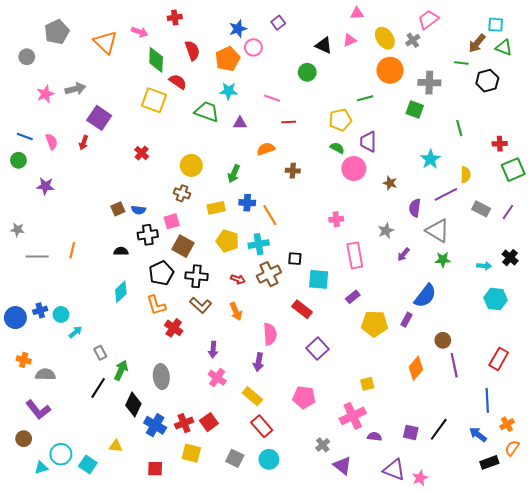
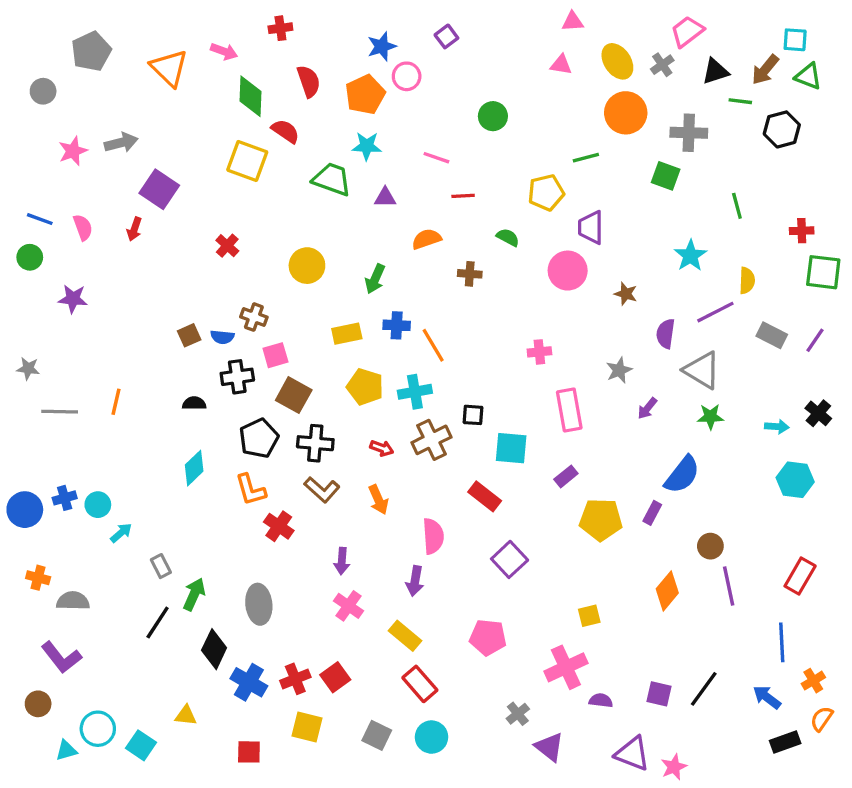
pink triangle: (350, 40) -> (561, 65), turned 32
black triangle: (324, 45) -> (715, 71), moved, turned -42
green semicircle: (337, 148) -> (508, 237), moved
green square: (513, 170) -> (823, 272), turned 30
brown cross: (182, 193) -> (254, 317), moved

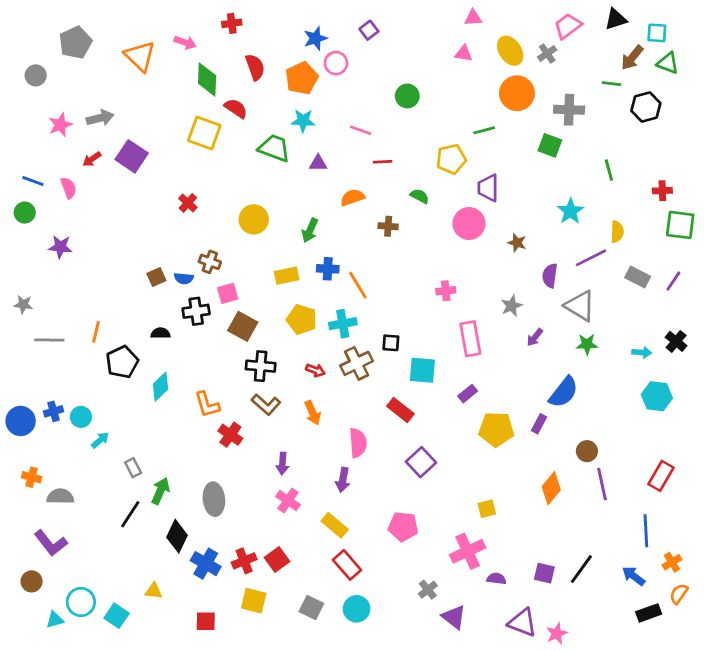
black triangle: (715, 71) -> (616, 19), moved
red arrow: (134, 229) -> (92, 159), moved, turned 36
black pentagon: (259, 438) -> (122, 362), moved

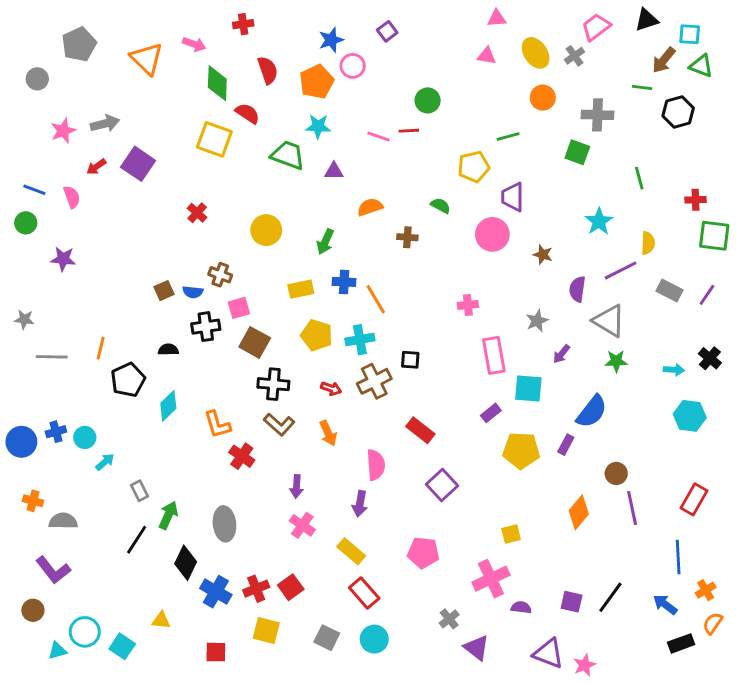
orange circle: (517, 93) -> (543, 98), size x0.7
red line: (383, 162) -> (409, 131), moved
cyan square: (422, 370) -> (528, 388), moved

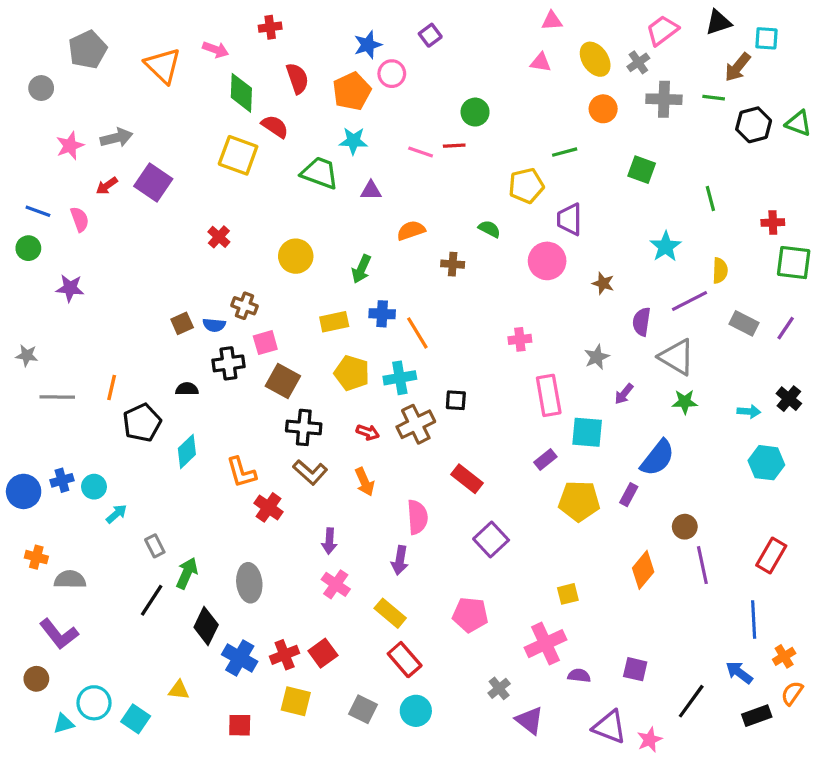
green triangle: (701, 66) -> (798, 123), moved
gray cross: (597, 115) -> (664, 99), moved
black line: (610, 597) -> (691, 701), moved

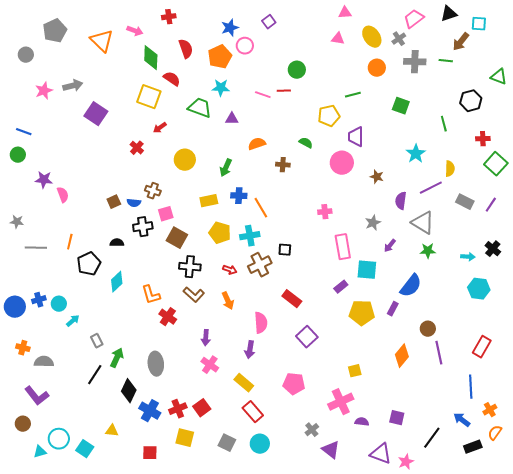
black hexagon: (754, 125) -> (471, 101), moved
red arrow: (107, 186) -> (160, 128), moved
pink semicircle: (80, 219) -> (63, 195), moved
green square: (794, 263) -> (496, 164), turned 35

